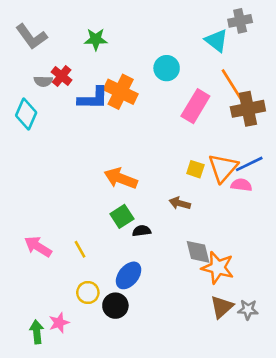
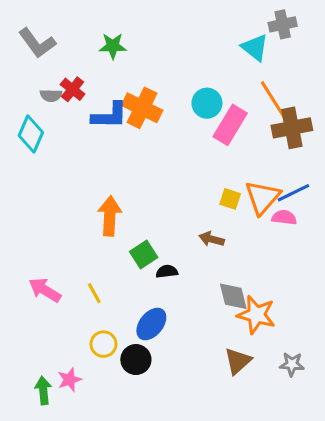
cyan circle: (167, 68) -> (207, 103), moved
orange arrow: (121, 178) -> (110, 216), moved, turned 72
brown triangle: (222, 307) -> (238, 361), moved

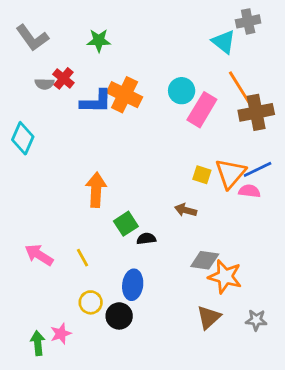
cyan diamond: (31, 134) -> (23, 138), moved
gray diamond: (233, 296) -> (205, 260), turned -68
blue ellipse: (151, 324) -> (133, 285), turned -32

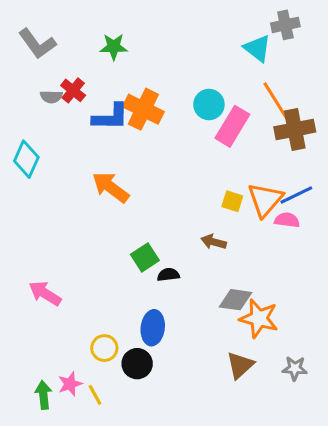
orange arrow: (96, 190) -> (111, 187), moved, turned -56
yellow line: (82, 258) -> (95, 395), moved

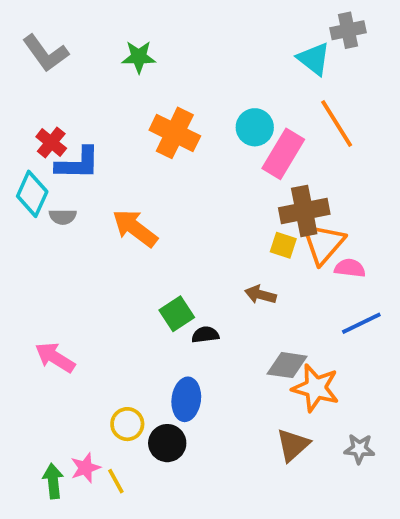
red cross: (73, 90) -> (51, 143), moved
gray semicircle: (51, 97) -> (63, 217), moved
blue L-shape: (111, 117) -> (78, 163), moved
brown cross: (295, 129) -> (304, 211), moved
blue line: (296, 195) -> (361, 323), moved

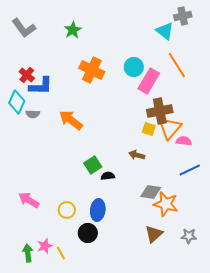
green star: (139, 57) -> (73, 30), turned -30
pink arrow: (55, 357) -> (29, 200), moved
yellow circle: (127, 424) -> (67, 210), moved

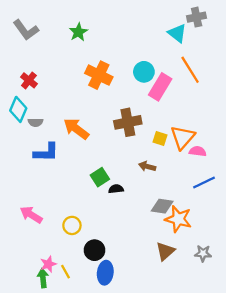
blue L-shape: (41, 86) -> (46, 152), moved
brown cross: (160, 111) -> (128, 122), moved
blue ellipse: (98, 210) -> (105, 273), moved
green arrow: (28, 253) -> (43, 278), moved

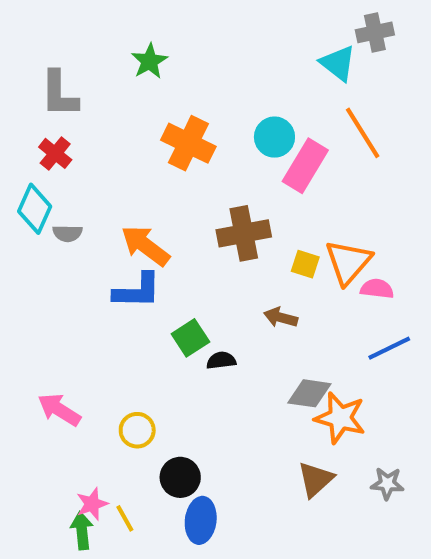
gray L-shape: (26, 30) -> (59, 94), moved, turned 36
blue L-shape: (46, 152) -> (137, 291), moved

